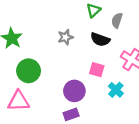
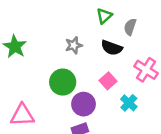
pink square: (97, 70) -> (108, 81), turned 32
green circle: (29, 71) -> (63, 82), moved

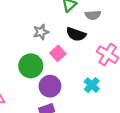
gray semicircle: (130, 27) -> (93, 15), turned -112
pink square: (108, 81) -> (58, 53), moved

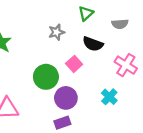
gray semicircle: (93, 15) -> (120, 24), moved
gray star: (41, 32) -> (57, 32), moved

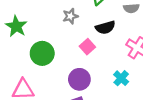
black semicircle: (93, 44) -> (105, 27), turned -36
green circle: (46, 77) -> (42, 53), moved

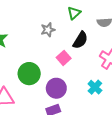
black semicircle: (105, 27) -> (80, 40), turned -42
green circle: (42, 53) -> (29, 74), moved

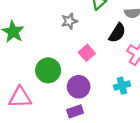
black semicircle: (80, 40) -> (117, 33), moved
cyan cross: (95, 87) -> (122, 86), turned 32

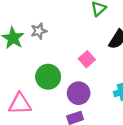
gray star: (69, 21) -> (39, 31), moved

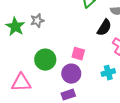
pink square: (87, 59) -> (78, 54), moved, turned -32

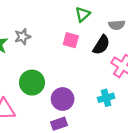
pink square: (78, 54) -> (71, 40), moved

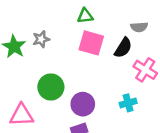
green triangle: (83, 14) -> (85, 16), moved, turned 35
pink square: (71, 40) -> (91, 43), size x1.5

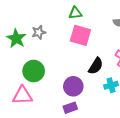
black semicircle: (123, 48) -> (96, 66), moved
green circle: (51, 87) -> (34, 71), moved

